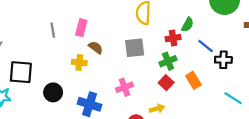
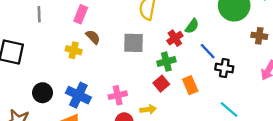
gray line: (53, 30) -> (39, 14), moved
red cross: (173, 38) -> (175, 38), turned -32
pink cross: (125, 87) -> (118, 95), moved
black circle: (53, 92) -> (42, 93), moved

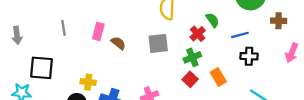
pink rectangle: (81, 14) -> (98, 31), moved
green semicircle: (192, 26) -> (212, 20), turned -64
yellow cross: (74, 50) -> (88, 82), moved
blue line: (208, 51) -> (240, 35), moved, turned -54

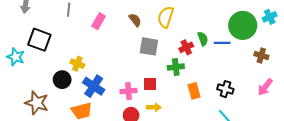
blue line: (240, 35) -> (222, 43), moved
brown semicircle: (118, 43) -> (135, 20), moved
black cross: (249, 56) -> (225, 89), moved
red square: (190, 79) -> (150, 84), moved, turned 32

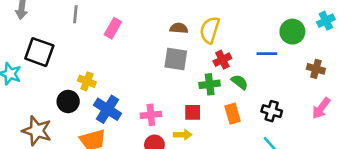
yellow semicircle: (166, 17) -> (210, 30), moved
brown semicircle: (135, 20) -> (179, 28), moved, turned -48
green circle: (243, 25) -> (292, 32), size x0.7
green semicircle: (203, 39) -> (240, 82), moved, turned -32
red square: (150, 84) -> (193, 112), moved

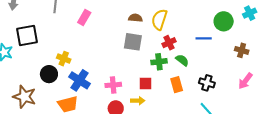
black square: (39, 52) -> (27, 36), turned -30

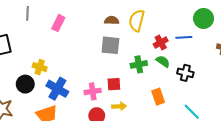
red cross: (169, 43) -> (161, 43), moved
red square: (146, 83) -> (114, 84), moved
black cross: (207, 83) -> (185, 73), moved
orange rectangle: (177, 85) -> (158, 97), moved

